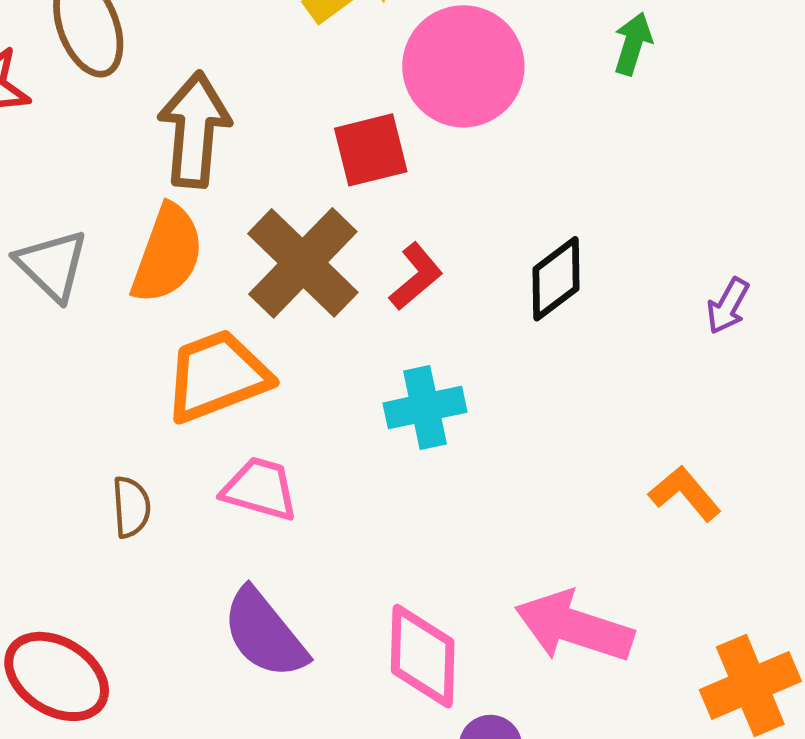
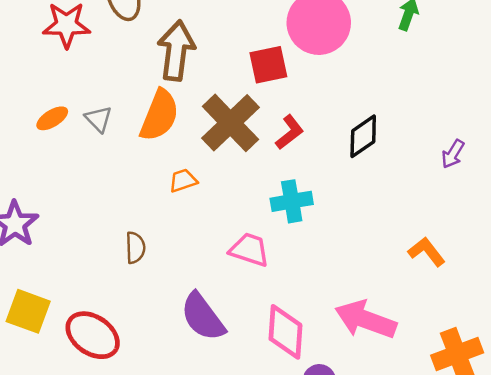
gray triangle: (52, 265) -> (99, 119), size x0.7
orange trapezoid: (217, 376) -> (183, 180), size x0.5
pink trapezoid: (260, 489) -> (249, 250), moved

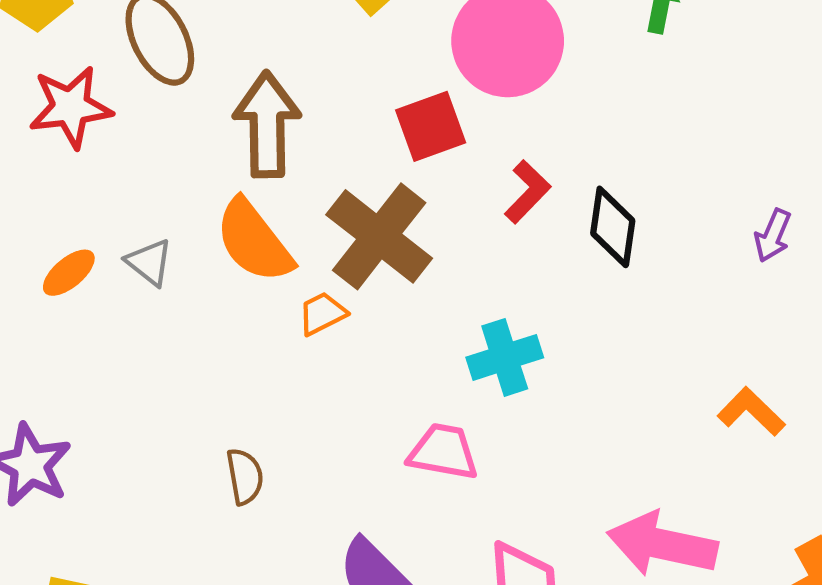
orange semicircle: (159, 115) -> (254, 241), turned 128
red L-shape: (290, 132) -> (527, 192), moved
black diamond: (363, 136) -> (613, 227), turned -39
orange trapezoid: (183, 180) -> (322, 314), moved

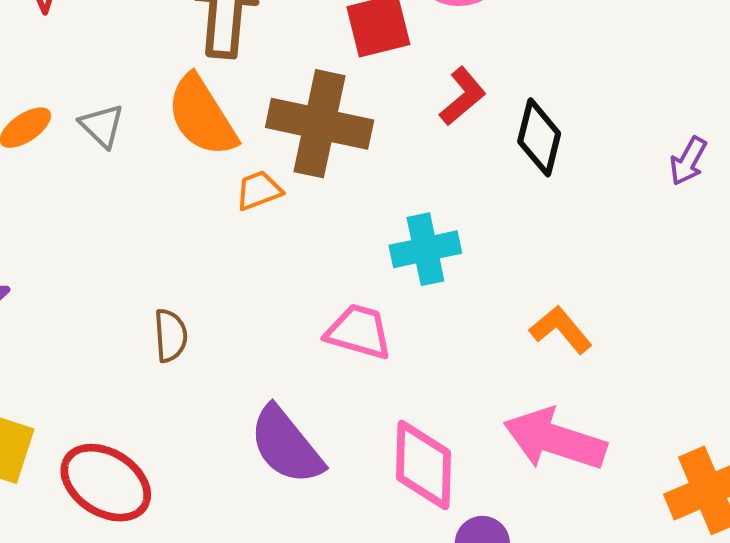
brown cross: (379, 236) -> (320, 124), turned -32
orange L-shape: (751, 412) -> (561, 330), moved

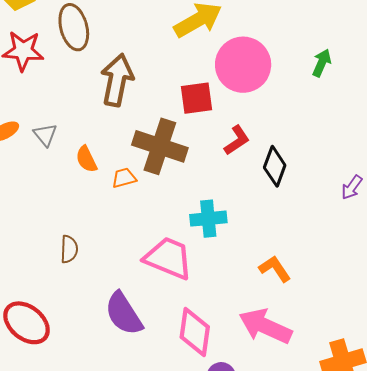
orange semicircle: (202, 116) -> (86, 159), moved, size x0.6
pink trapezoid: (359, 332) -> (168, 258), size x1.4

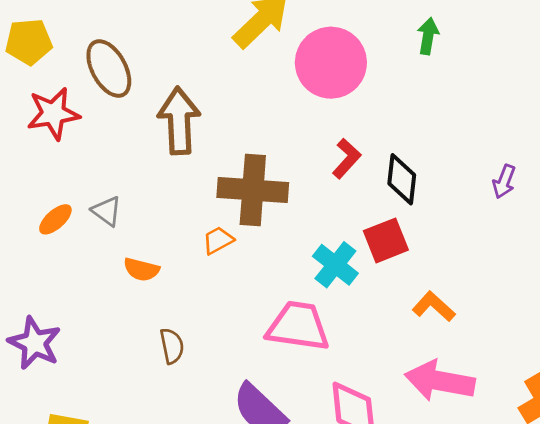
red square: (197, 98) -> (386, 240), moved
orange semicircle: (86, 159) -> (141, 269), moved, turned -36
cyan cross: (208, 219) -> (335, 265), turned -32

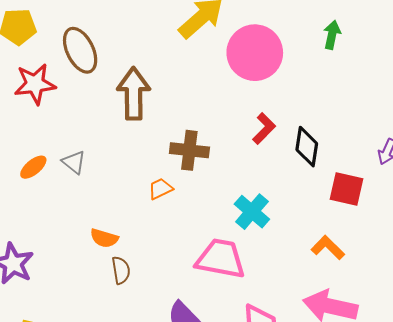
brown cross: (253, 190) -> (189, 150), size x0.7
red square: (386, 240) -> (346, 189), moved, turned 32
orange semicircle: (141, 269) -> (104, 238), moved

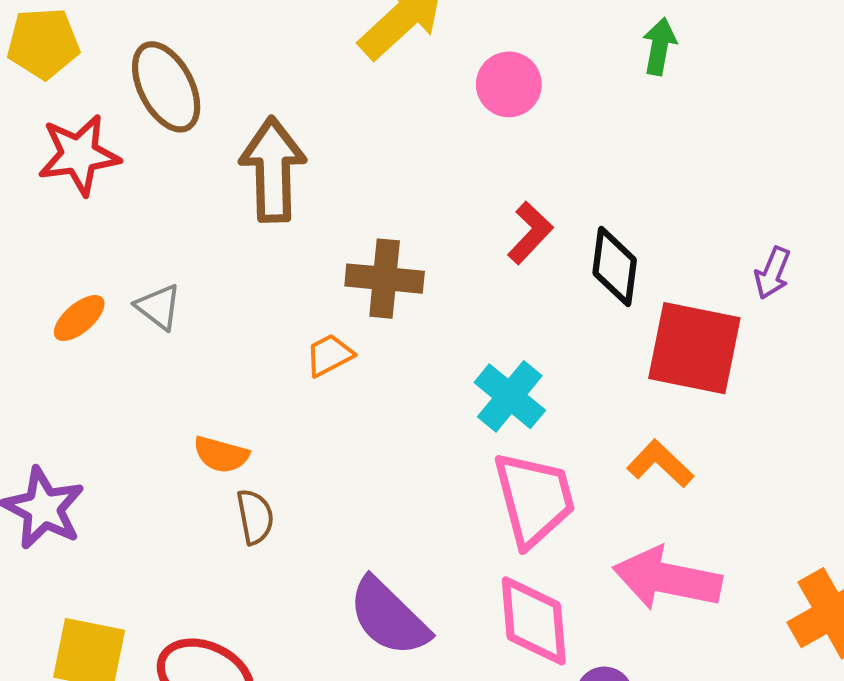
pink circle: (255, 53) -> (509, 84), size x0.6
red square: (346, 189) -> (694, 348), size x1.4
pink trapezoid: (221, 259) -> (534, 499), moved, turned 66

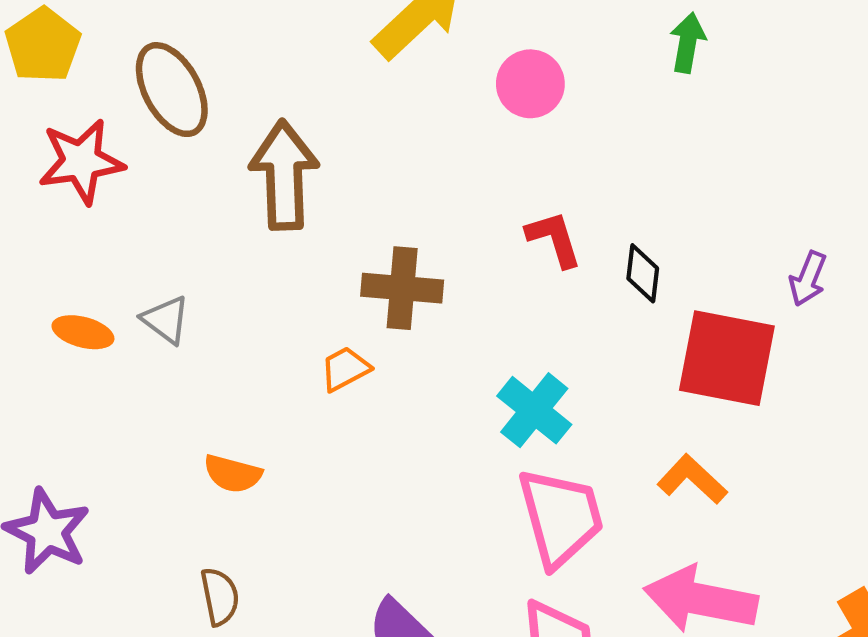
yellow pentagon: (43, 43) -> (43, 45), turned -30
red L-shape: (530, 233) -> (554, 239), turned -60
black diamond: (615, 266) -> (643, 273), size x0.7
orange ellipse: (79, 318) -> (83, 332), turned 56
brown semicircle: (255, 517) -> (220, 597), moved

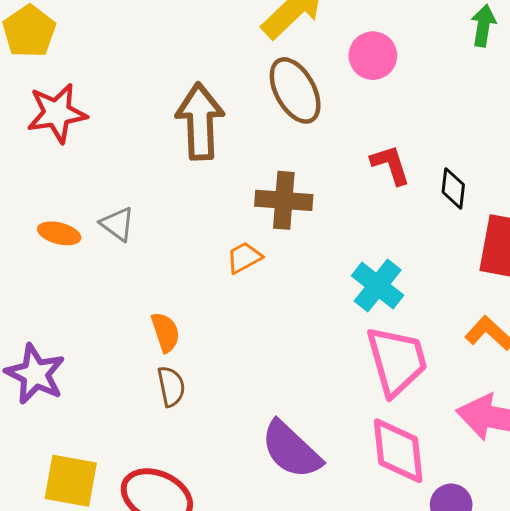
brown ellipse: (172, 90) -> (295, 90), moved
orange semicircle: (233, 474) -> (165, 332), turned -123
brown semicircle: (220, 597) -> (171, 386), moved

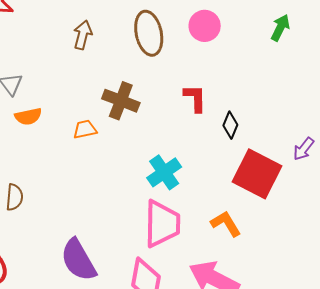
brown arrow: (200, 121) -> (83, 35), size x0.6
orange semicircle: (165, 332) -> (28, 116), moved, turned 80

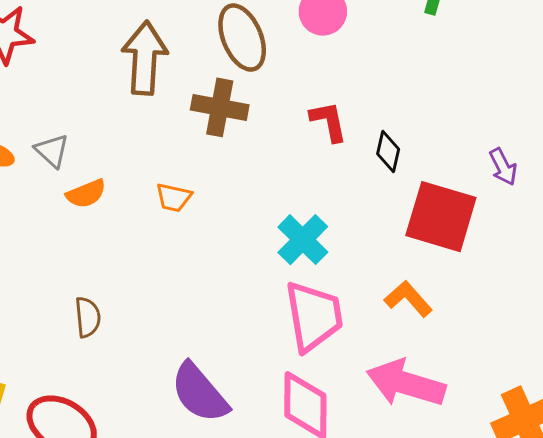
brown arrow: (83, 35) -> (145, 58), size x1.6
brown cross: (121, 101) -> (220, 107), moved
orange trapezoid: (85, 129) -> (174, 197), turned -145
purple arrow: (304, 149) -> (503, 167), turned -55

